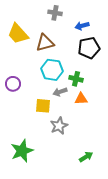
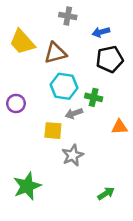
orange triangle: (81, 99) -> (119, 127), moved

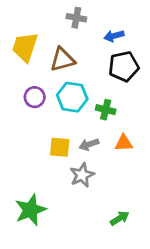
yellow trapezoid: (22, 42) -> (25, 47), turned 60
purple circle: (16, 104) -> (35, 97), moved
gray arrow: (74, 113) -> (89, 144), moved
orange triangle: (119, 127) -> (124, 143), moved

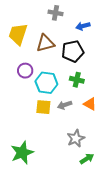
black pentagon: (124, 66) -> (73, 51), moved
cyan hexagon: (72, 97) -> (46, 83), moved
orange triangle: (124, 143) -> (90, 104), turned 32
gray star: (82, 175) -> (76, 138), moved

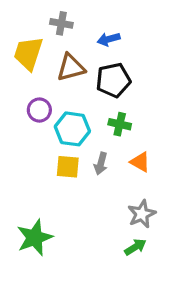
gray cross: (56, 13) -> (61, 23), moved
blue arrow: (83, 26) -> (109, 39), moved
gray arrow: (65, 105) -> (101, 164), turned -56
gray star: (76, 138) -> (142, 214), moved

